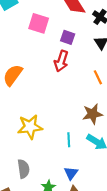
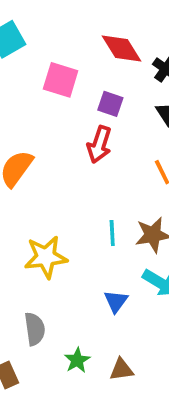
cyan line: (69, 140) -> (112, 233), moved
blue triangle: (71, 173) -> (116, 301), moved

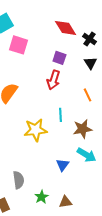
pink square: (61, 80) -> (18, 45), moved
cyan line: (112, 233) -> (60, 115), moved
yellow star: (46, 257) -> (35, 130), moved

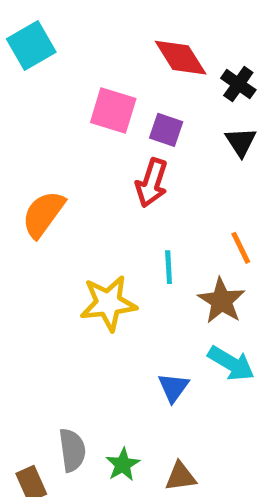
pink square: (18, 45) -> (113, 111), moved
orange line: (87, 95) -> (241, 248), moved
brown star: (82, 129) -> (222, 301), turned -30
gray semicircle: (18, 180) -> (72, 450), moved

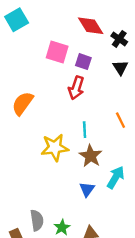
brown star: (222, 301) -> (91, 156), moved
cyan arrow: (231, 363) -> (116, 177), turned -90

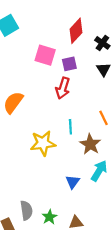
red diamond: (91, 26) -> (76, 31), turned 75
purple square: (83, 62) -> (69, 64), turned -32
brown star: (91, 156) -> (90, 144), moved

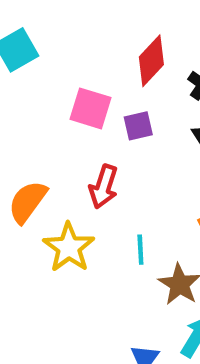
red arrow: (63, 88) -> (104, 187), moved
yellow star: (43, 143) -> (69, 247), moved, turned -30

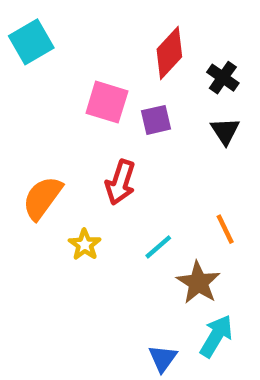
yellow star: (69, 247) -> (85, 245), size x0.6
cyan line: (140, 250) -> (158, 247), turned 52

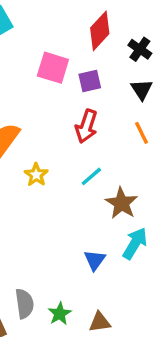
red arrow: (120, 182) -> (86, 126), moved
orange line: (225, 229) -> (142, 133), moved

